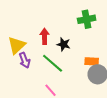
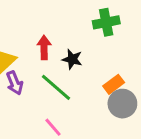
orange rectangle: (92, 61) -> (114, 84), turned -40

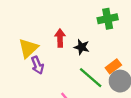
green line: (56, 87) -> (91, 78), moved

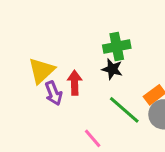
green cross: (108, 19) -> (117, 47), moved
red arrow: (60, 38) -> (75, 83), moved

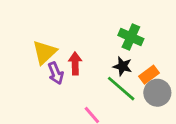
green cross: (117, 47) -> (131, 37), moved, turned 35
black star: (112, 69) -> (123, 66), moved

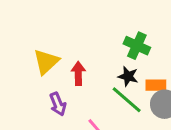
purple arrow: (56, 73) -> (58, 104), moved
orange rectangle: (149, 75) -> (156, 85), turned 36

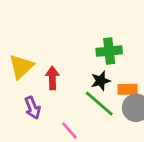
green cross: (137, 46) -> (109, 51), turned -30
black star: (128, 76) -> (101, 81), turned -30

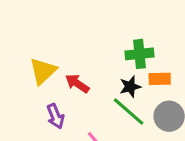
red arrow: (52, 78) -> (77, 84), turned -55
orange rectangle: (128, 89) -> (160, 79), moved

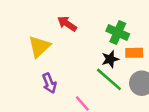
green cross: (139, 54) -> (118, 33), turned 30
red arrow: (77, 84) -> (67, 24), moved

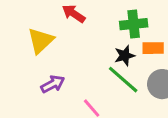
green cross: (118, 33) -> (134, 24), turned -30
purple arrow: (49, 83) -> (53, 84), turned -96

